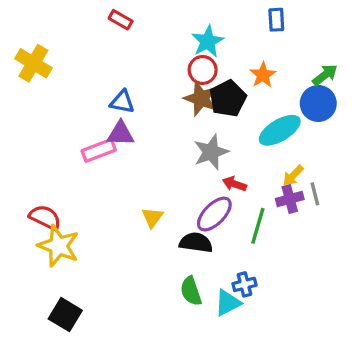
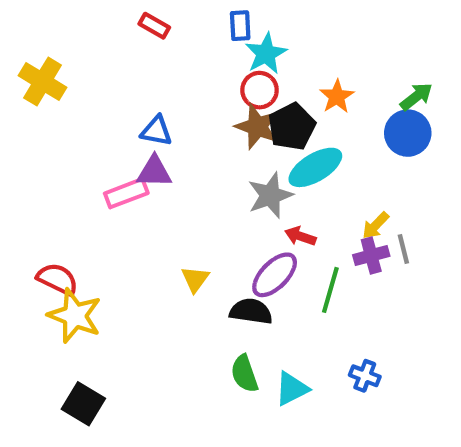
blue rectangle: (276, 20) -> (240, 26), moved
cyan ellipse: (280, 130) -> (315, 167), moved
blue cross: (245, 284) -> (365, 376), moved, turned 35

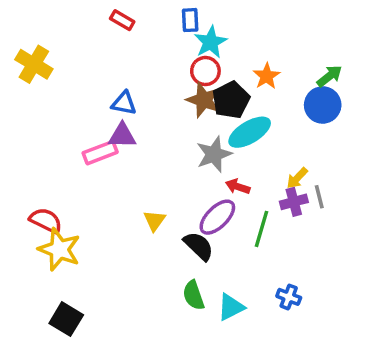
black semicircle: (251, 311) -> (199, 246), turned 36

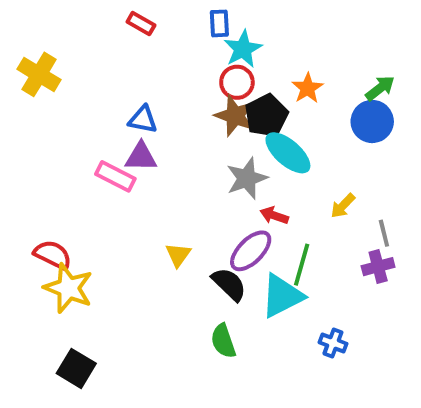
cyan ellipse: (250, 132) -> (288, 153), turned 72
pink rectangle: (100, 153) -> (115, 176), turned 48
gray line: (319, 197) -> (384, 233), moved
purple cross: (294, 202) -> (378, 267), moved
cyan triangle: (231, 307) -> (282, 296), moved, size x1.4

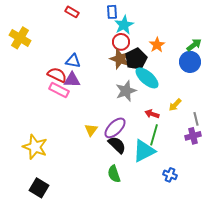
red arrow: (274, 216) -> (152, 114), moved
purple ellipse: (251, 251) -> (115, 128), moved
red semicircle: (53, 255) -> (57, 75), moved

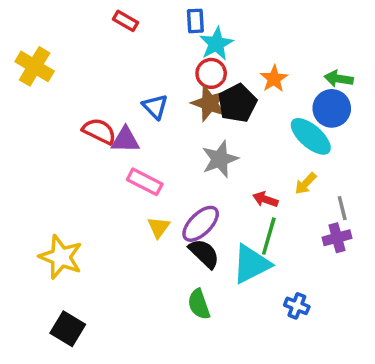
green arrow: (194, 45) -> (339, 79), turned -133
blue triangle: (73, 61) -> (155, 107), moved, turned 35
cyan ellipse: (147, 78) -> (311, 136), moved
pink rectangle: (59, 90) -> (145, 182), moved

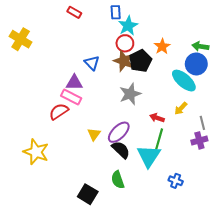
red semicircle: (99, 131) -> (59, 112), moved, turned -60
pink rectangle: (145, 182) -> (71, 97), moved
cyan triangle: (251, 264) -> (149, 156), turned -30
black square: (68, 329) -> (88, 194), moved

